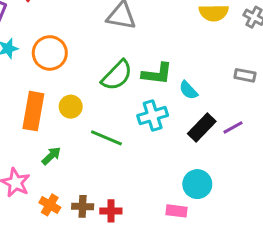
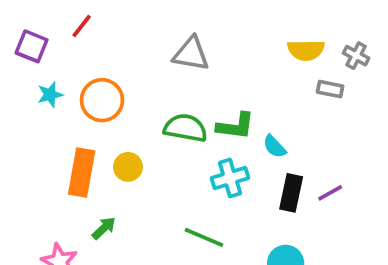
green semicircle: (117, 75) -> (185, 128), turned -124
gray rectangle: (245, 75) -> (330, 89), moved
black rectangle: (202, 127) -> (291, 193), turned -32
green line: (106, 138) -> (204, 237), moved

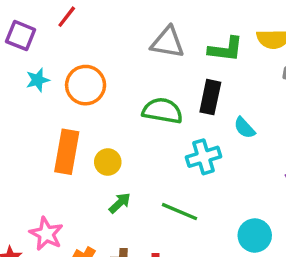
green L-shape: (236, 126) -> (226, 49), moved
yellow circle: (128, 167) -> (108, 162), moved
black rectangle: (291, 193) -> (210, 97), moved
green arrow: (104, 228) -> (120, 203), moved

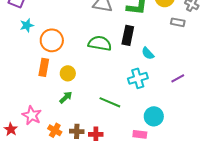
orange circle: (86, 85) -> (52, 40), moved
orange rectangle: (67, 152) -> (44, 67), size x0.7
cyan cross: (203, 157) -> (138, 78), moved
green arrow: (120, 203) -> (66, 97), moved

